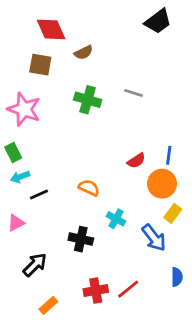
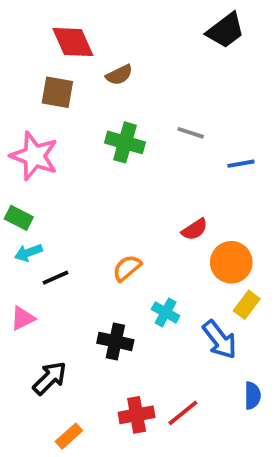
green rectangle: (13, 153) -> (19, 218), turned -36
blue line: (169, 155) -> (241, 164), moved, turned 72
orange semicircle: (89, 188) -> (127, 268), turned -65

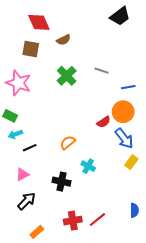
green cross: (125, 142) -> (67, 76), turned 30
orange circle: (231, 262) -> (123, 112), moved
pink triangle: (23, 318) -> (22, 174), moved
blue arrow: (220, 340) -> (124, 138), moved

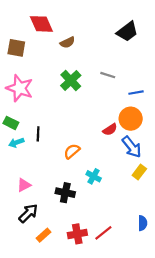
black trapezoid: (120, 16) -> (127, 32), moved
brown square: (31, 49) -> (16, 48), moved
black line: (30, 148) -> (38, 134), moved, turned -64
orange rectangle: (37, 232) -> (44, 235), moved

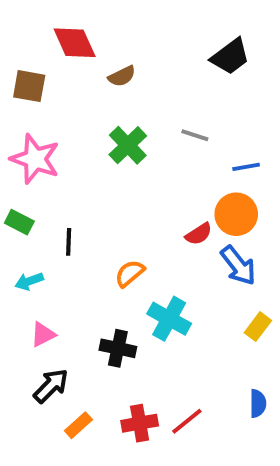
cyan arrow: (16, 143) -> (29, 281), moved
yellow rectangle: (139, 172) -> (258, 327), moved
cyan cross: (94, 176) -> (169, 319), size x1.5

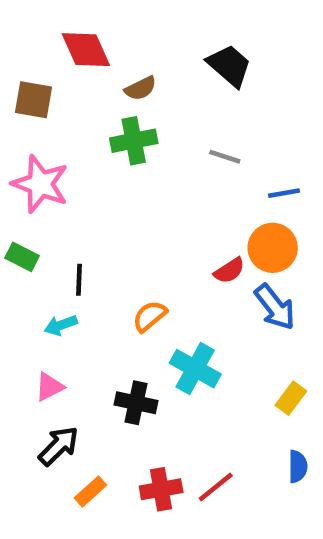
black trapezoid: (230, 56) -> (229, 66), moved, turned -102
green cross: (128, 145) -> (134, 141), moved, turned 33
cyan arrow: (29, 281) -> (61, 325), moved
yellow rectangle: (258, 327) -> (291, 398), moved

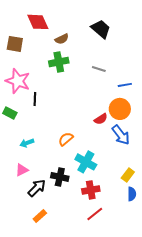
black line: (79, 280) -> (35, 99), moved
black arrow: (59, 446) -> (37, 188), moved
blue semicircle: (298, 466) -> (132, 194), moved
red cross: (161, 489) -> (91, 190), moved

